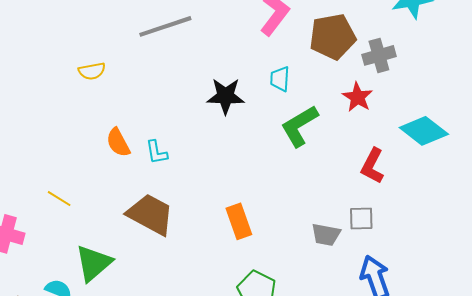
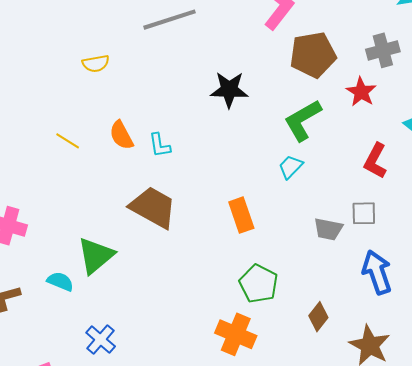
brown pentagon: (333, 37) -> (313, 55), moved
cyan trapezoid: (280, 79) -> (291, 167), moved, turned 40
yellow line: (59, 199) -> (68, 141), moved

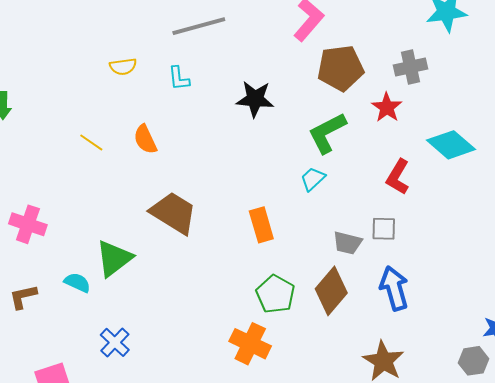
cyan L-shape: (160, 145) -> (179, 78), moved
brown diamond: (318, 317) -> (331, 291), moved, size x1.6

